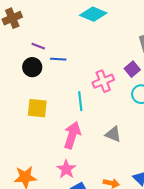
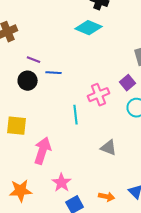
yellow square: (37, 108) -> (17, 126), moved
pink arrow: (72, 135) -> (43, 151), moved

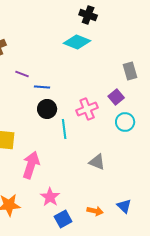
black circle: (28, 81) -> (47, 109), moved

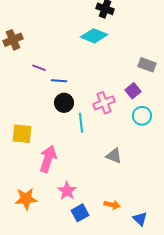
gray rectangle: (130, 71) -> (147, 65), turned -54
blue triangle: (124, 206) -> (140, 219), moved

